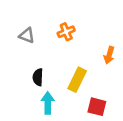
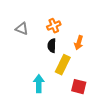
orange arrow: (109, 55) -> (79, 43), moved
black semicircle: (38, 77) -> (52, 46), moved

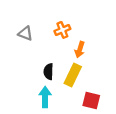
orange arrow: (79, 43) -> (80, 50), moved
black semicircle: (52, 46) -> (48, 72), moved

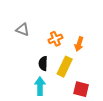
orange cross: (62, 30) -> (55, 39), moved
orange arrow: (80, 50) -> (79, 44), moved

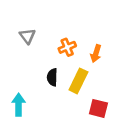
gray triangle: (23, 30) -> (27, 36), turned 32
cyan arrow: (40, 86) -> (19, 105), moved

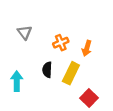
cyan arrow: (19, 105) -> (17, 81), moved
red square: (98, 108) -> (89, 98), turned 30

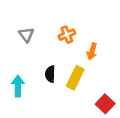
orange cross: (61, 43) -> (67, 35), moved
red square: (89, 98) -> (105, 104), moved

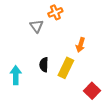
gray triangle: (26, 35) -> (37, 26), moved
orange cross: (67, 35) -> (55, 12), moved

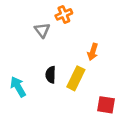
cyan arrow: (16, 75) -> (18, 87), turned -30
red square: (92, 91) -> (106, 105), turned -35

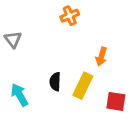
gray triangle: (42, 30) -> (13, 39), moved
red square: (106, 105) -> (116, 101), moved

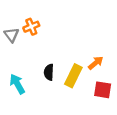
orange cross: (70, 16) -> (31, 27), moved
orange arrow: (101, 57) -> (96, 63), moved, turned -147

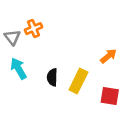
orange arrow: (96, 63) -> (108, 56), moved
cyan arrow: (17, 84) -> (19, 69), moved

